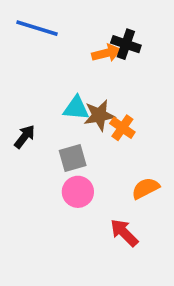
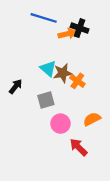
blue line: (37, 28) -> (44, 18), moved
cyan triangle: (76, 108) -> (48, 69), turned 36
pink circle: (78, 192) -> (60, 124), moved

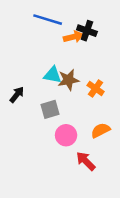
cyan triangle: (48, 69) -> (52, 75), turned -30
orange cross: (77, 81) -> (96, 88), moved

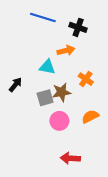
orange arrow: (73, 37) -> (66, 50), moved
brown star: (68, 80) -> (62, 92), moved
red arrow: (86, 161) -> (70, 158), moved, turned -42

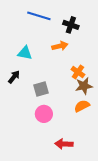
cyan triangle: (47, 67) -> (25, 53), moved
brown star: (62, 92) -> (84, 86), moved
pink circle: (59, 121) -> (44, 114), moved

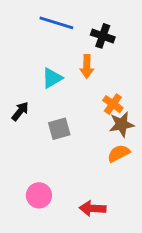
orange arrow: (60, 46) -> (87, 66), turned 105
cyan triangle: (25, 53) -> (52, 78), moved, turned -42
pink circle: (44, 114) -> (39, 195), moved

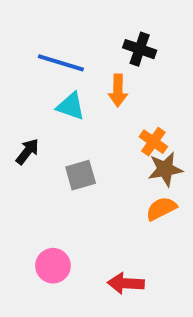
blue line: (56, 23) -> (61, 63), moved
cyan triangle: (52, 78) -> (71, 106), turned 50

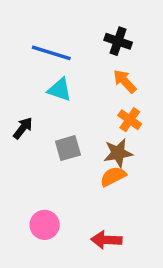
orange arrow: (118, 90) -> (125, 81), moved, turned 136
brown star: (165, 169) -> (118, 153), moved
orange semicircle: (161, 209) -> (113, 176), moved

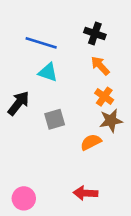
black arrow: (23, 128) -> (18, 103), size x1.4
brown star: (118, 153) -> (111, 121), moved
pink circle: (45, 225) -> (24, 198), moved

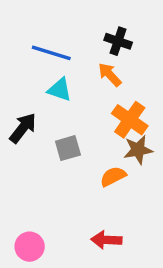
orange arrow: (100, 66) -> (110, 75), moved
orange cross: (104, 97) -> (130, 120), size x1.5

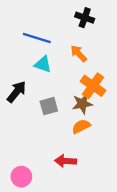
black cross: (118, 41) -> (85, 18), moved
brown star: (138, 150) -> (82, 104), moved
red arrow: (106, 240) -> (66, 161), moved

